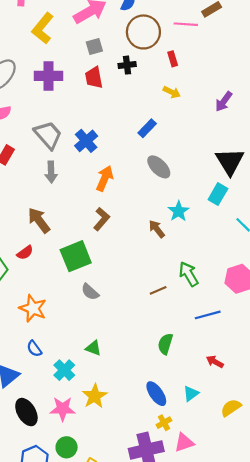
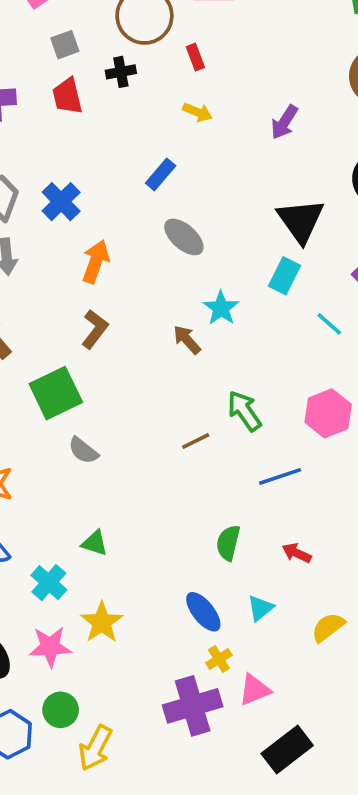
green semicircle: (165, 344) -> (228, 543), moved

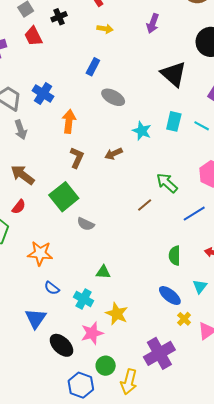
cyan rectangle: (284, 276) -> (174, 121), moved
brown arrow: (187, 340) -> (114, 154), moved, turned -60
purple cross: (193, 706) -> (159, 353), moved

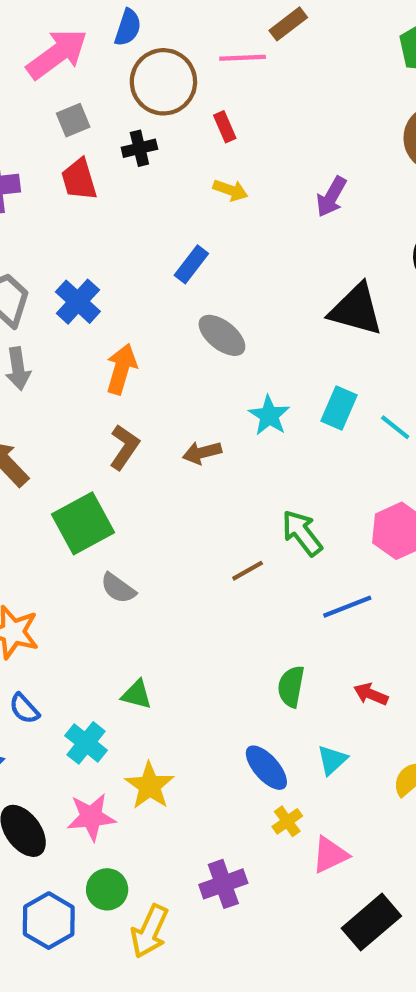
black triangle: (174, 74) -> (356, 310), turned -36
purple cross: (159, 353) -> (223, 884), size x0.7

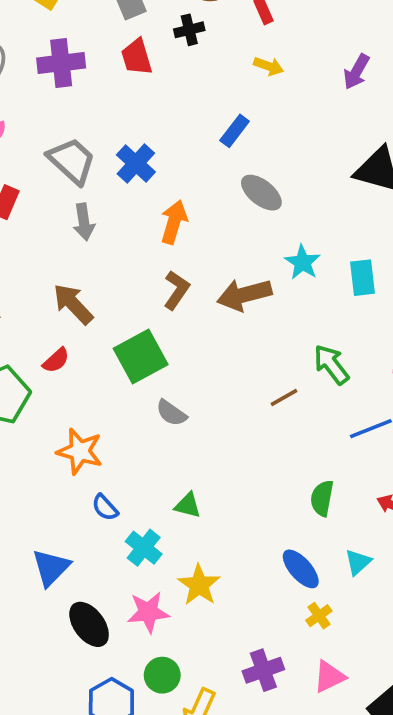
cyan rectangle: (339, 408) -> (363, 278), moved, turned -30
brown arrow: (202, 453) -> (244, 295), size x1.6
blue semicircle: (24, 709) -> (105, 507), moved
pink triangle: (330, 855) -> (329, 677), moved

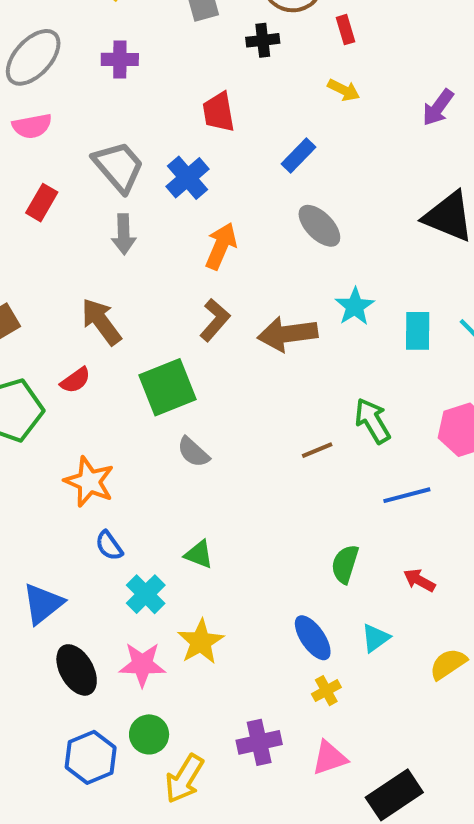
red trapezoid: (137, 57) -> (219, 112), moved
purple cross: (61, 63) -> (120, 59), size x0.7

